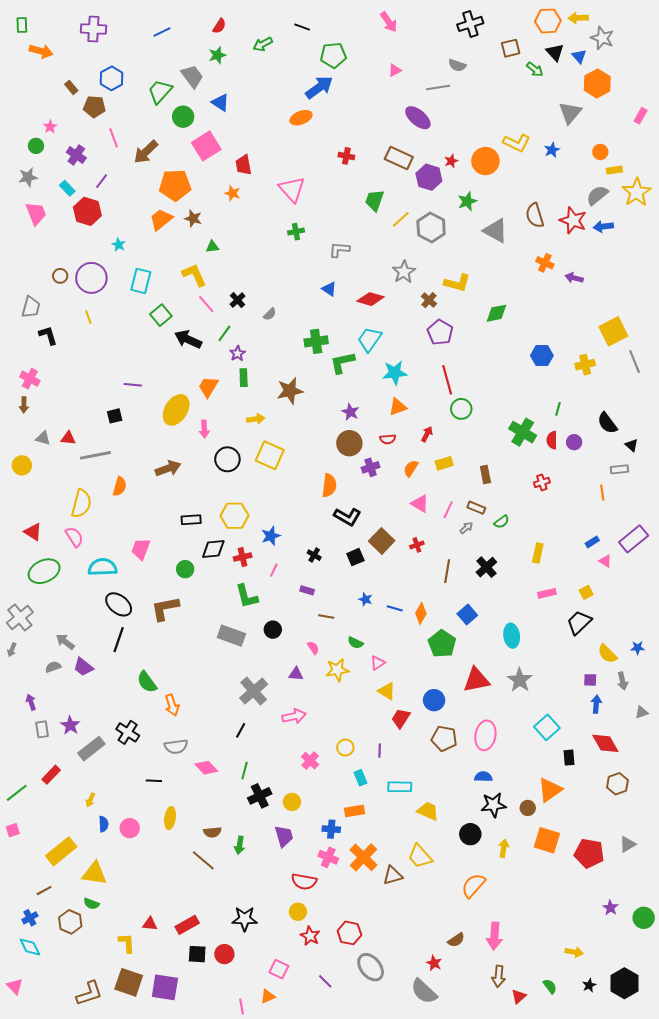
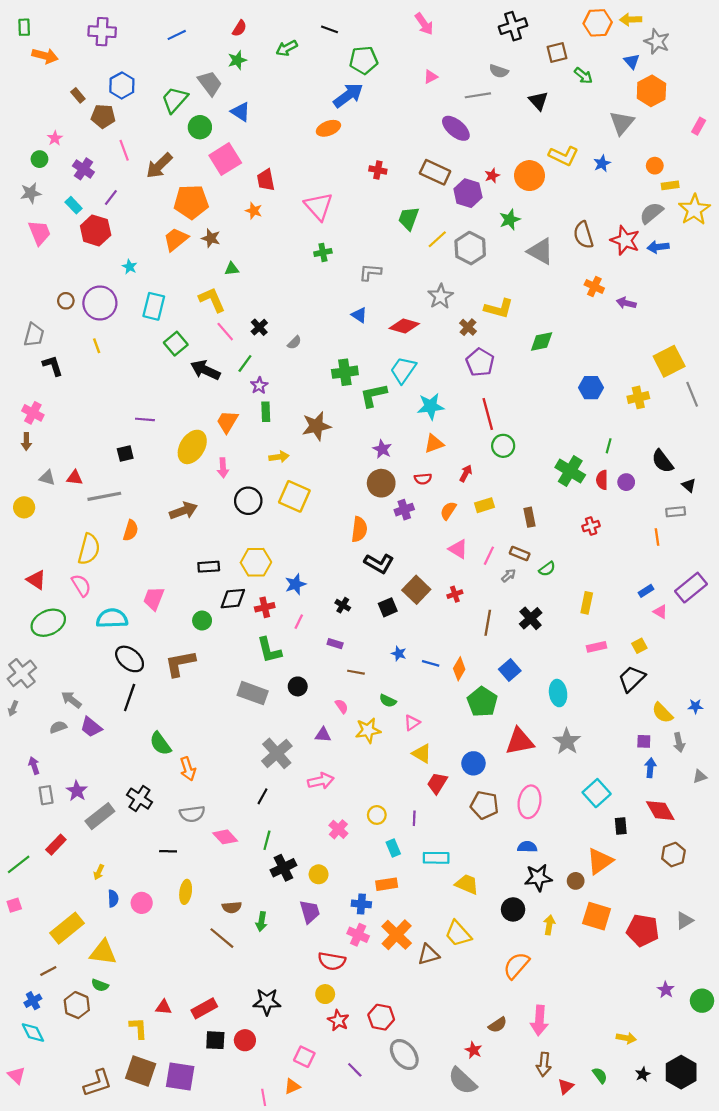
black triangle: (555, 52) -> (538, 101), moved

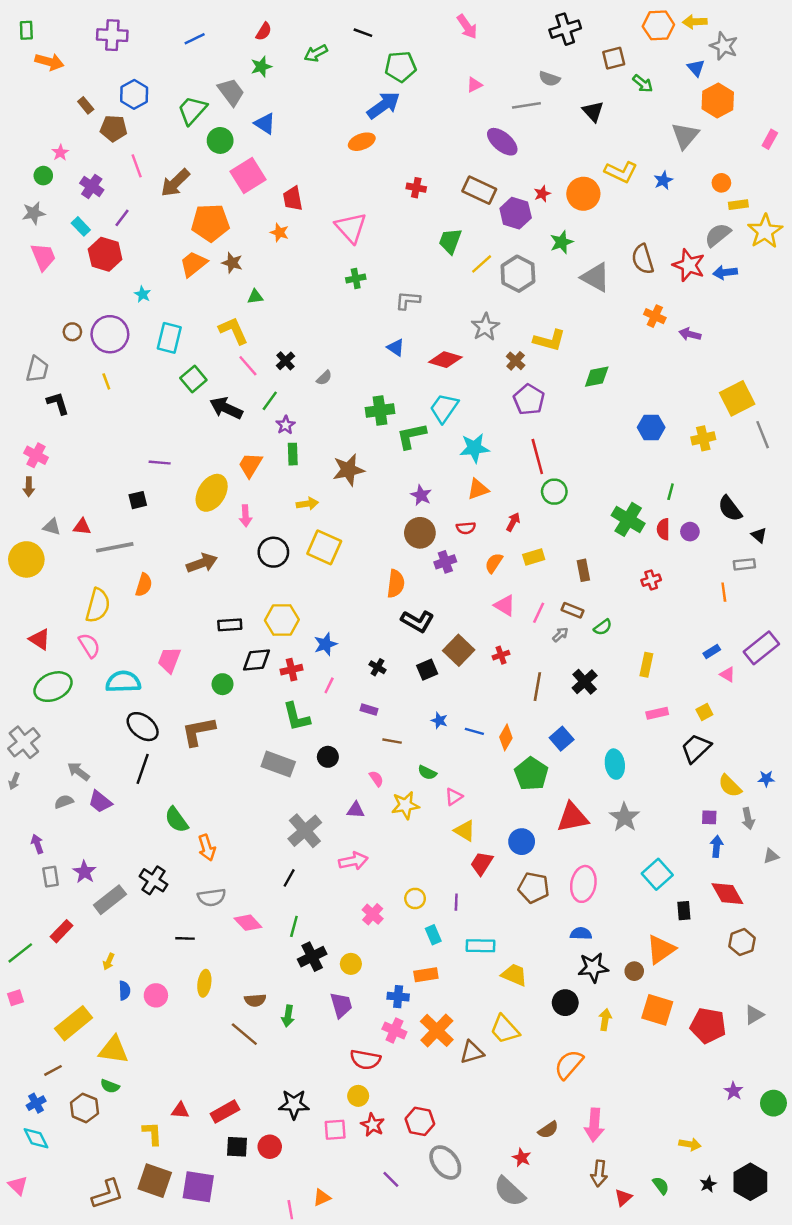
yellow circle: (24, 507) -> (26, 559), size x1.5
pink square: (304, 1057) -> (335, 1130), moved, turned -30

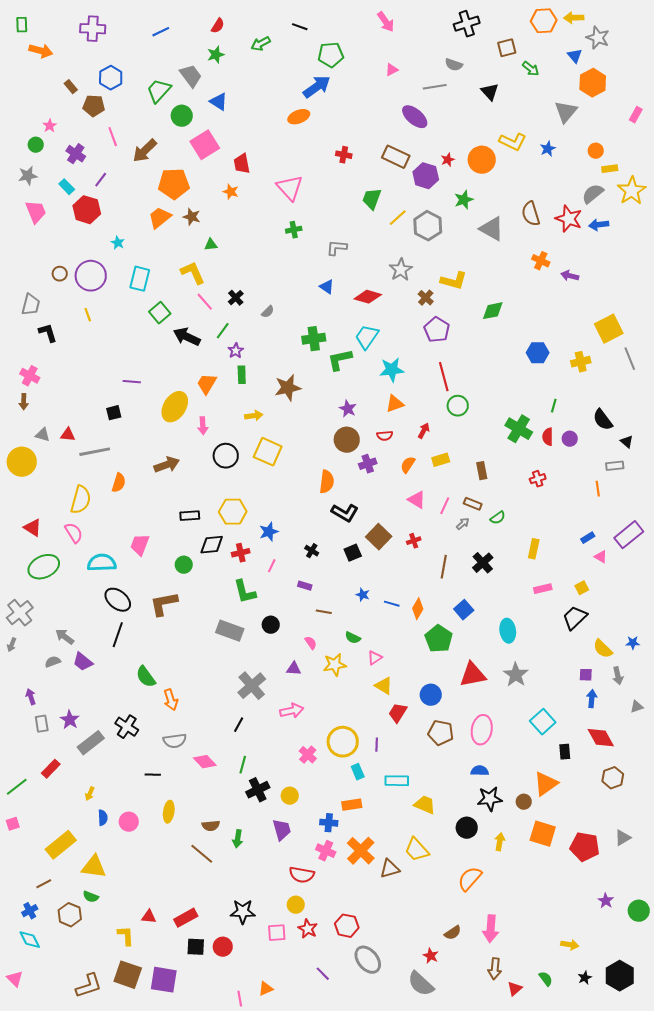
yellow circle: (415, 898) -> (343, 742), size x1.8

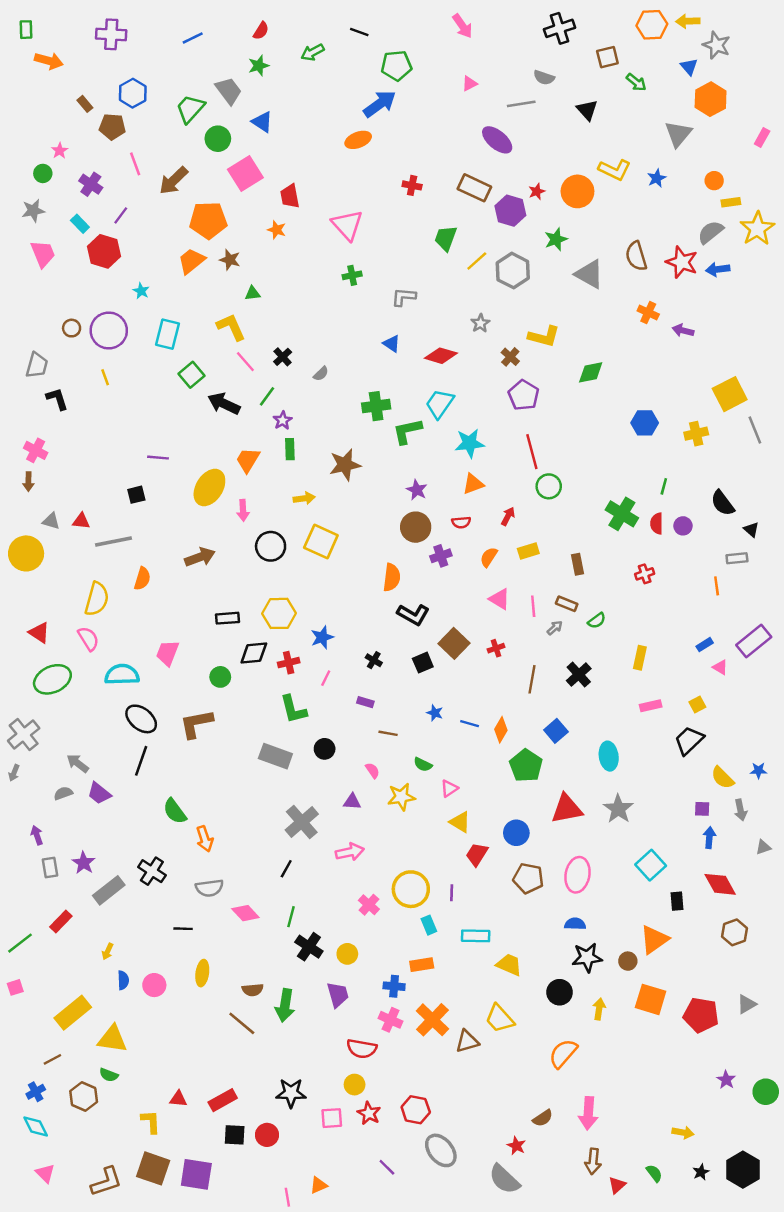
gray star: (401, 270) -> (480, 323), size x0.7
pink line: (445, 506) -> (533, 606), turned -30
black cross: (258, 790) -> (309, 947), turned -30
green arrow: (238, 839) -> (285, 1005), size x1.5
pink triangle: (15, 979) -> (45, 1173), moved

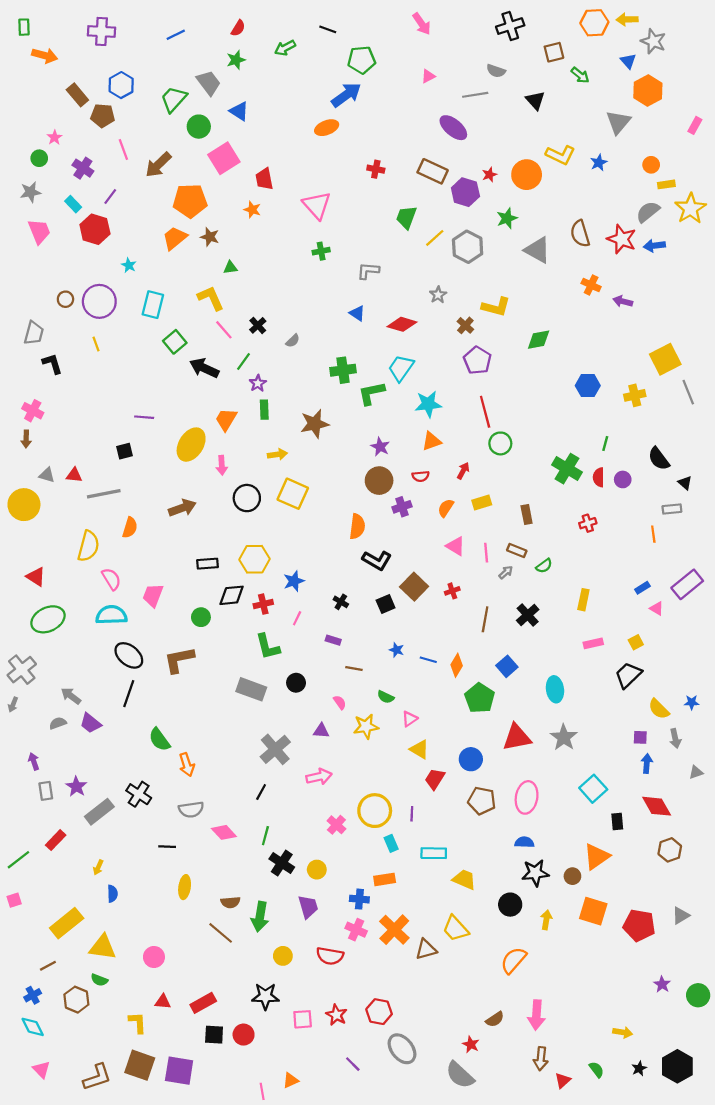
brown rectangle: (85, 104) -> (77, 95), size x1.5
pink semicircle: (88, 639) -> (111, 579), moved
pink circle: (154, 985) -> (154, 957), moved
yellow circle: (355, 1085) -> (283, 956), moved

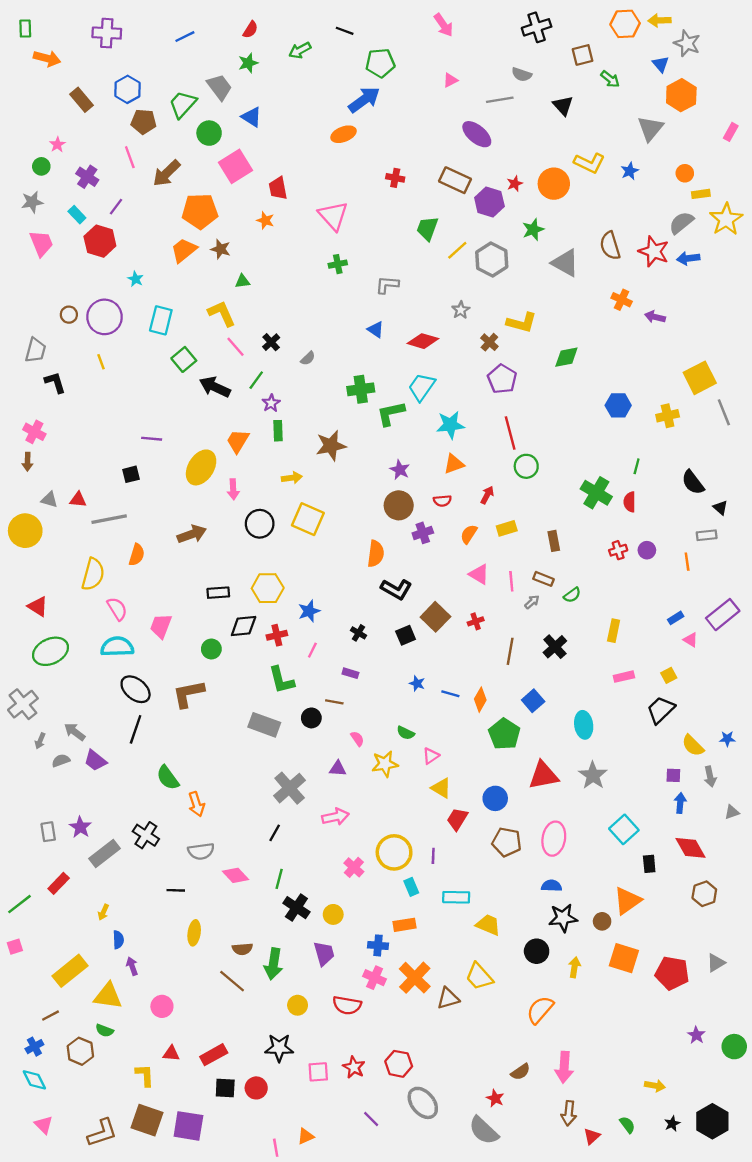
brown pentagon: (103, 116) -> (144, 122), moved
purple circle: (623, 479) -> (647, 550), moved
brown line: (354, 669) -> (334, 702), moved
gray arrow: (13, 705) -> (40, 741), moved
purple arrow: (34, 761) -> (132, 966), moved

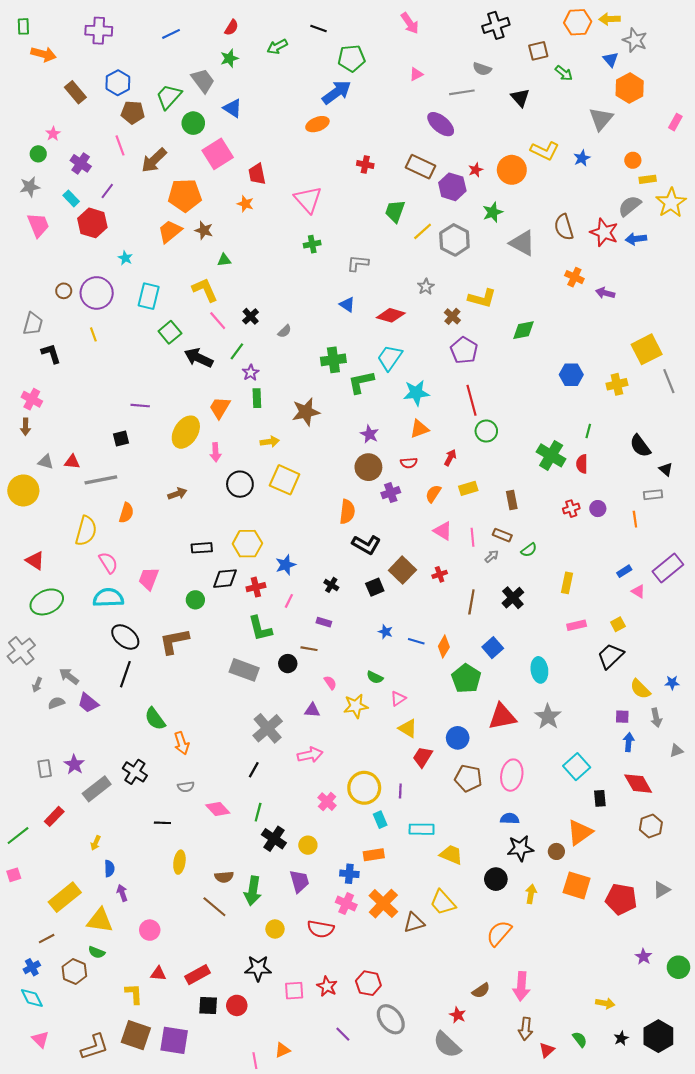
brown arrow: (192, 534) -> (177, 494), size x0.7
gray semicircle: (201, 851) -> (186, 787), size x0.7

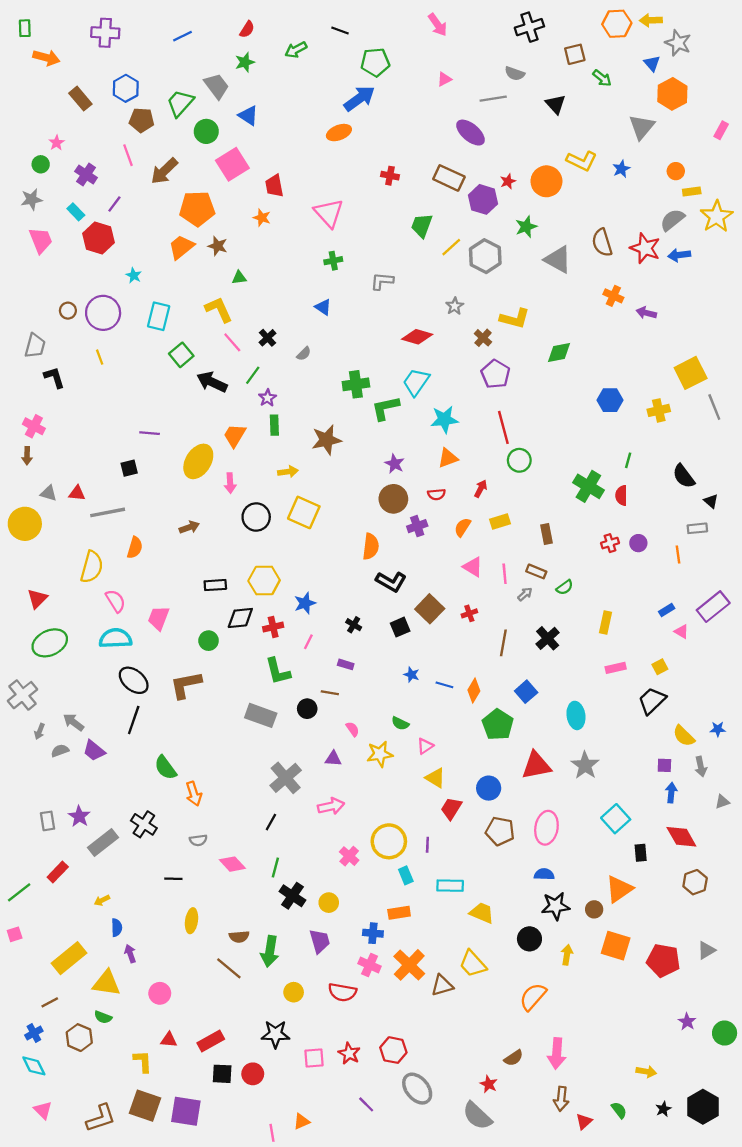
blue triangle: (347, 305) -> (323, 307), moved
red triangle: (35, 561) -> (37, 599), turned 42
yellow arrow: (96, 843) -> (102, 900), turned 40

